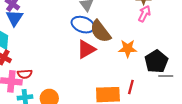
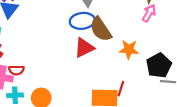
blue ellipse: (83, 25) -> (82, 21), turned -30
red line: (131, 87) -> (121, 89), moved

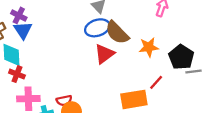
red semicircle: (16, 70) -> (64, 100), moved
red line: (121, 89) -> (156, 82), moved, turned 35

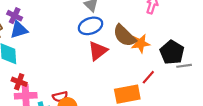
blue triangle: (23, 30) -> (19, 30), turned 48
brown semicircle: (117, 33) -> (124, 36), moved
red cross: (17, 74) -> (19, 82), moved

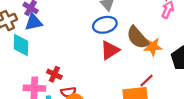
red line: (148, 77) -> (147, 81), moved
red cross: (19, 82) -> (54, 74), moved

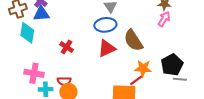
orange star: (153, 47) -> (143, 68), moved
red cross: (54, 74) -> (66, 47), moved

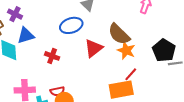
blue triangle: (41, 14) -> (26, 35), moved
blue ellipse: (105, 25) -> (71, 25), moved
orange star: (143, 68) -> (126, 50), moved, turned 30

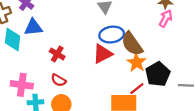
blue ellipse: (71, 25) -> (112, 35), moved
black pentagon: (164, 50) -> (158, 74), moved
red semicircle: (57, 91) -> (59, 80), moved, turned 32

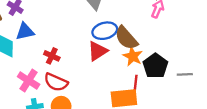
red semicircle: (59, 80) -> (56, 82), size x1.5
pink cross: (22, 85) -> (29, 81), moved, turned 30
red line: (137, 89) -> (136, 83), turned -40

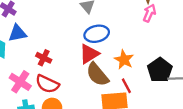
brown semicircle: (126, 38) -> (97, 75), moved
black pentagon: (155, 66) -> (160, 70), moved
red line: (136, 83) -> (126, 86), turned -35

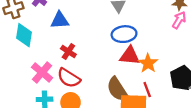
blue triangle: (17, 33) -> (60, 20), moved
red triangle: (89, 54) -> (130, 56), moved, turned 30
brown semicircle: (97, 75) -> (117, 89), moved

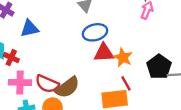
red cross: (68, 52) -> (11, 58), moved
pink cross: (42, 72) -> (20, 82), turned -30
brown semicircle: (117, 89) -> (67, 87), moved, turned -85

